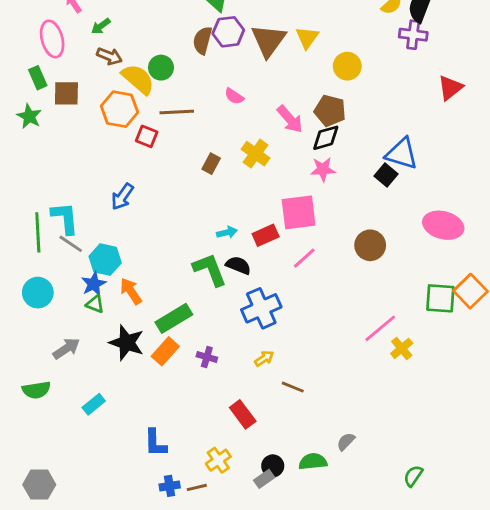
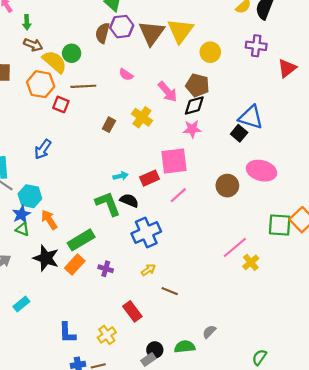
green arrow: (101, 26) -> (27, 22), turned -56
purple cross: (413, 35) -> (256, 46), moved
yellow triangle: (307, 38) -> (180, 31), size x1.5
pink ellipse: (443, 225) -> (261, 171), moved
yellow cross: (218, 460) -> (107, 335), moved

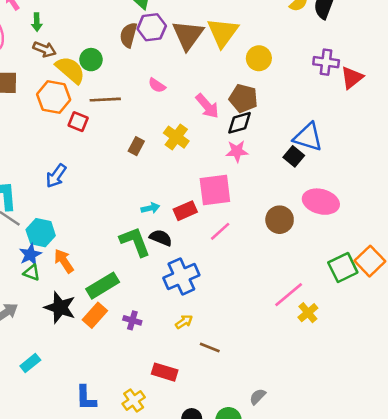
purple cross: (256, 46) -> (326, 62), moved
green square: (280, 225) -> (343, 267), turned -30
red rectangle: (132, 311) -> (165, 372), turned -36

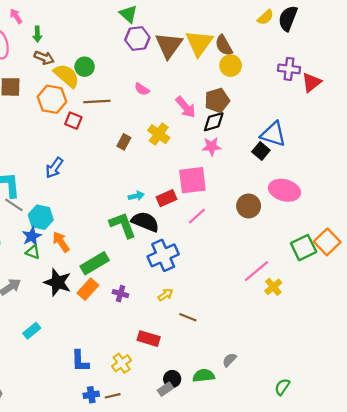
brown semicircle: (128, 35) -> (224, 45), moved, turned -45
brown pentagon: (243, 98) -> (217, 100), turned -30
black semicircle: (161, 238) -> (145, 222), size x1.4

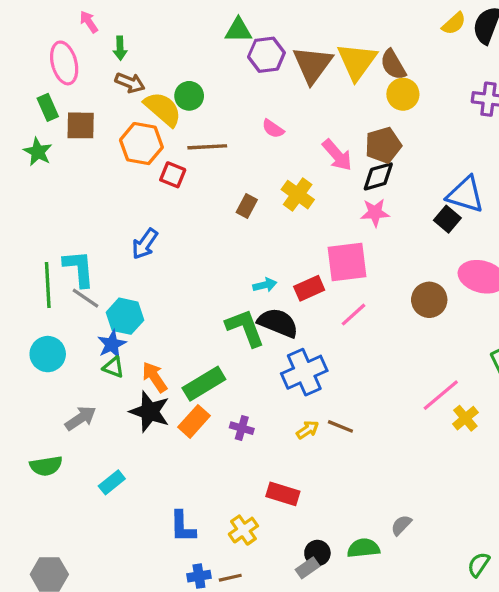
green triangle: (128, 14) -> (238, 30), moved, turned -42
orange arrow: (61, 242) -> (155, 377), moved
brown line: (188, 317) -> (340, 426), moved

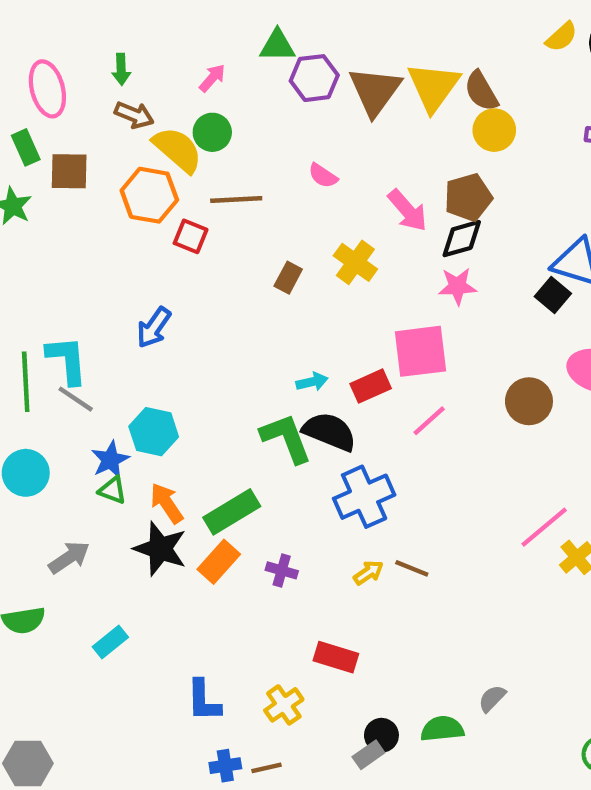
pink arrow: (89, 22) -> (212, 78), moved, turned 75
cyan hexagon: (125, 316) -> (154, 432), moved

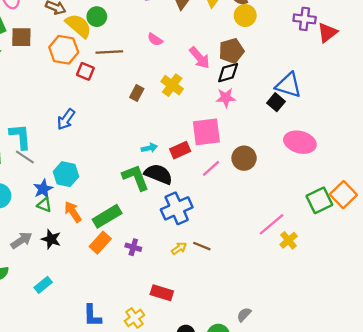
brown circle: (529, 401) -> (244, 158), moved
black star: (160, 549) -> (51, 239), moved, size x0.7

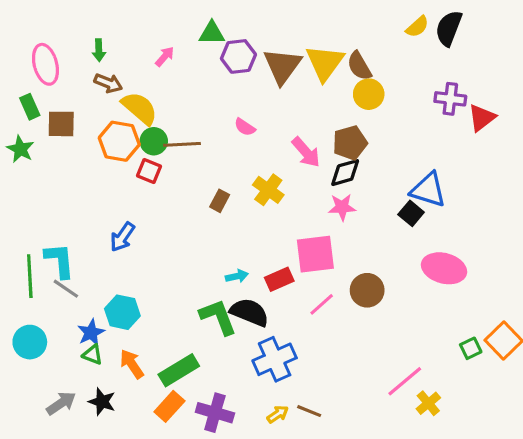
green circle: (97, 17) -> (154, 141), moved
green square: (319, 200) -> (471, 348), size x0.6
purple cross: (133, 247) -> (215, 413), size x1.6

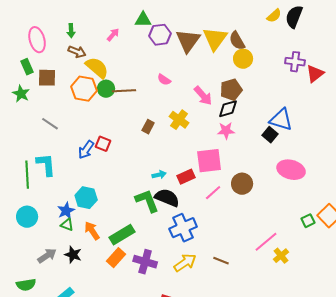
red square: (149, 171) -> (103, 144), moved
gray line: (66, 289) -> (50, 124), moved
brown line: (309, 411) -> (221, 261), moved
yellow arrow: (278, 414) -> (185, 263), size x1.6

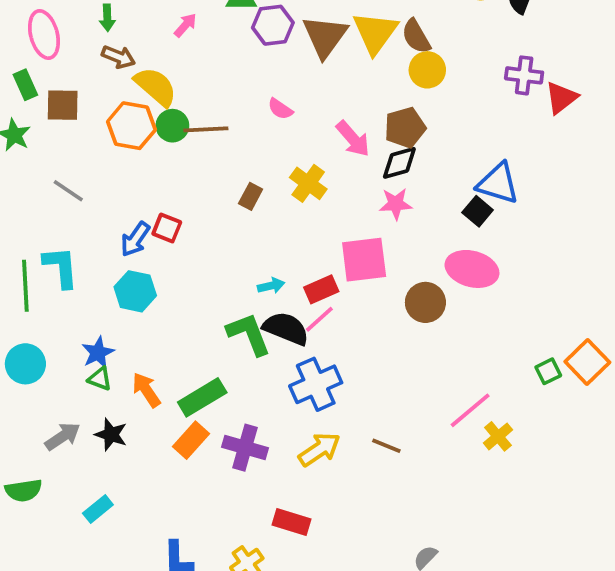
pink ellipse: (291, 170) -> (472, 269), moved
pink line: (213, 193) -> (319, 319), moved
cyan hexagon: (86, 198) -> (135, 291), moved

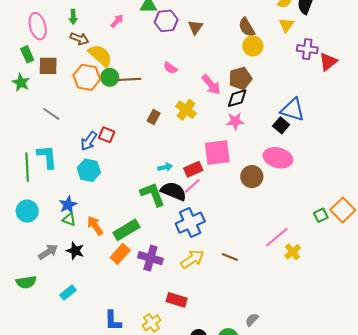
yellow triangle: (375, 33) -> (286, 25), moved, size x0.6
brown triangle: (325, 36) -> (195, 27), size x0.6

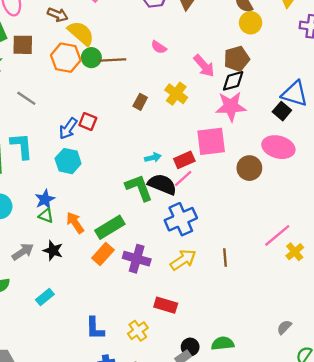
pink star: (235, 121) -> (231, 106), size x1.5
brown line: (230, 257) -> (225, 257), turned 63
gray semicircle: (252, 320) -> (284, 327), moved

